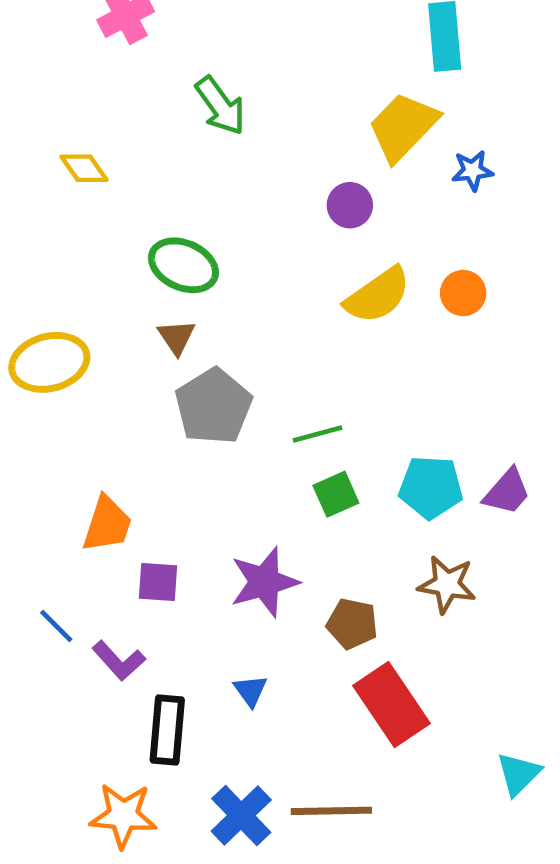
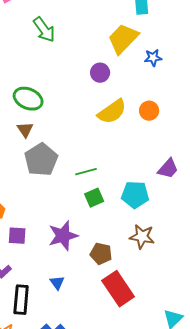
purple trapezoid: (507, 492) -> (168, 169), moved

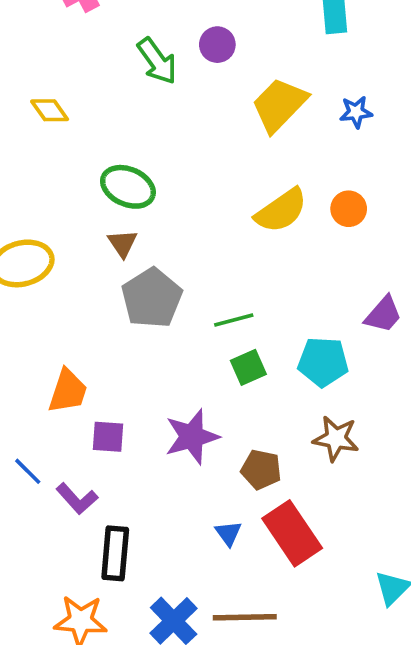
yellow trapezoid: (123, 39) -> (279, 105), moved
purple circle: (100, 73) -> (217, 45), moved
blue triangle: (57, 283) -> (228, 533), moved

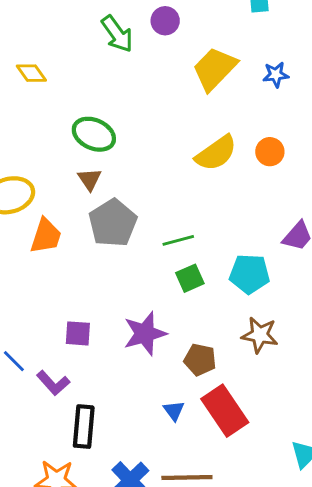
orange trapezoid: (68, 391) -> (46, 236), moved

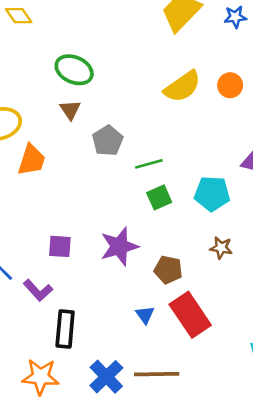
gray pentagon: (113, 223) -> (108, 141), moved, size x0.7
brown star: (260, 335) -> (221, 248), size x0.7

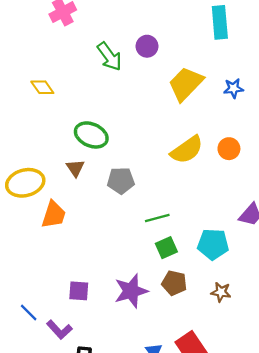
brown triangle: (70, 110) -> (75, 168), moved
gray pentagon: (108, 141) -> (121, 181), moved, turned 30
brown pentagon: (168, 270) -> (174, 283), moved

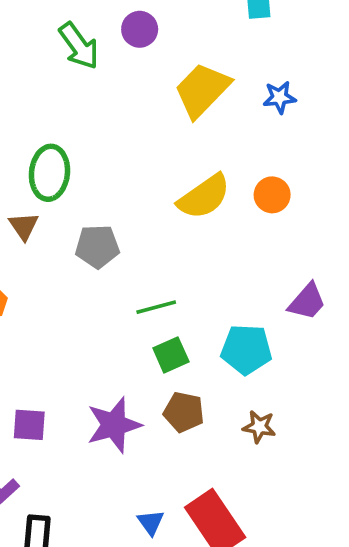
green ellipse: (91, 135) -> (49, 173), turned 72

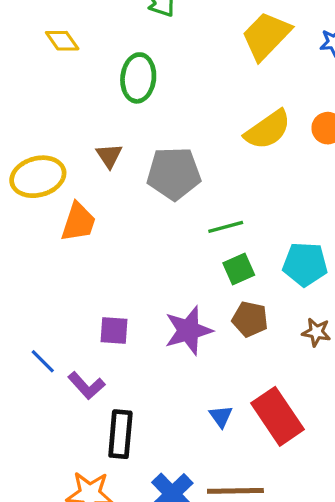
green ellipse: (49, 173) -> (138, 78), moved
gray pentagon: (97, 246) -> (174, 173), size x1.4

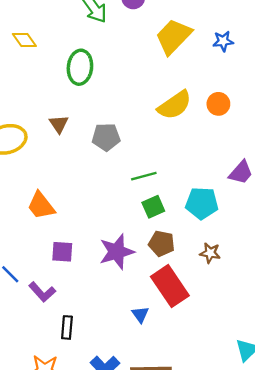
gray pentagon: (174, 173) -> (106, 137), size x0.7
orange trapezoid: (78, 222) -> (41, 206), moved, turned 124
red rectangle: (277, 416) -> (170, 286), moved
black rectangle: (120, 434) -> (67, 327), size x0.7

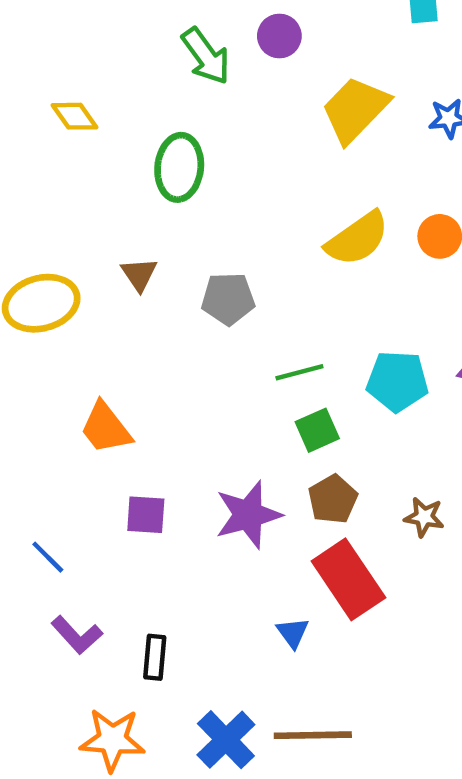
cyan pentagon: (202, 203) -> (397, 381), moved
brown pentagon: (162, 243) -> (333, 499), turned 30
purple L-shape: (42, 292) -> (77, 635), moved

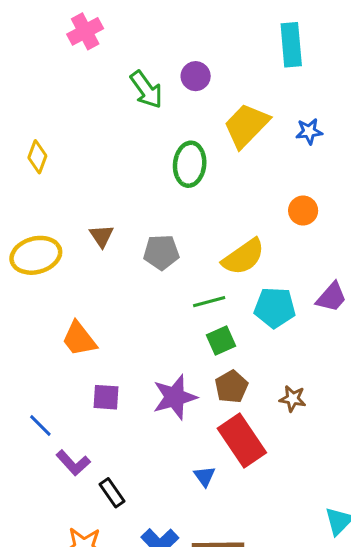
yellow diamond: (75, 116) -> (37, 157), moved, turned 56
green ellipse: (179, 167) -> (190, 164), moved
yellow semicircle: (357, 239) -> (243, 257), moved
purple L-shape: (77, 635) -> (73, 463), moved
black rectangle: (155, 657) -> (112, 493), turned -40

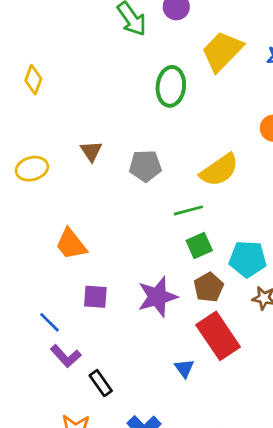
yellow ellipse: (36, 255) -> (32, 169), size x0.7
cyan pentagon: (275, 308) -> (248, 259), moved
blue line: (40, 426) -> (49, 322), moved

